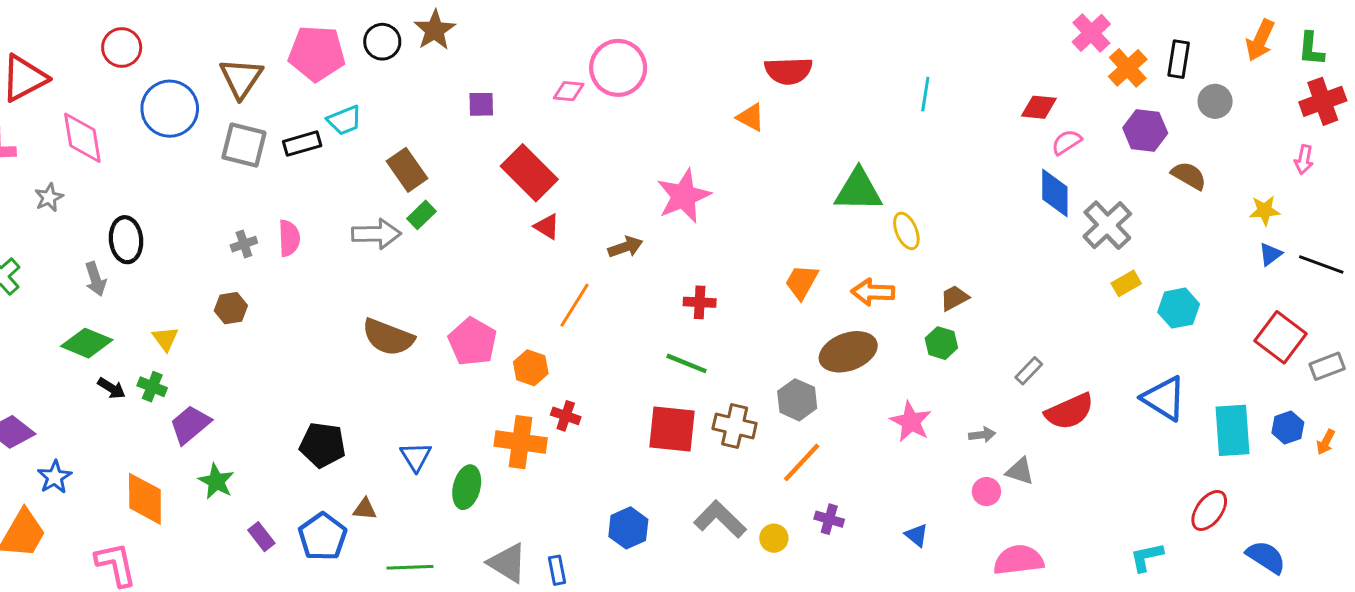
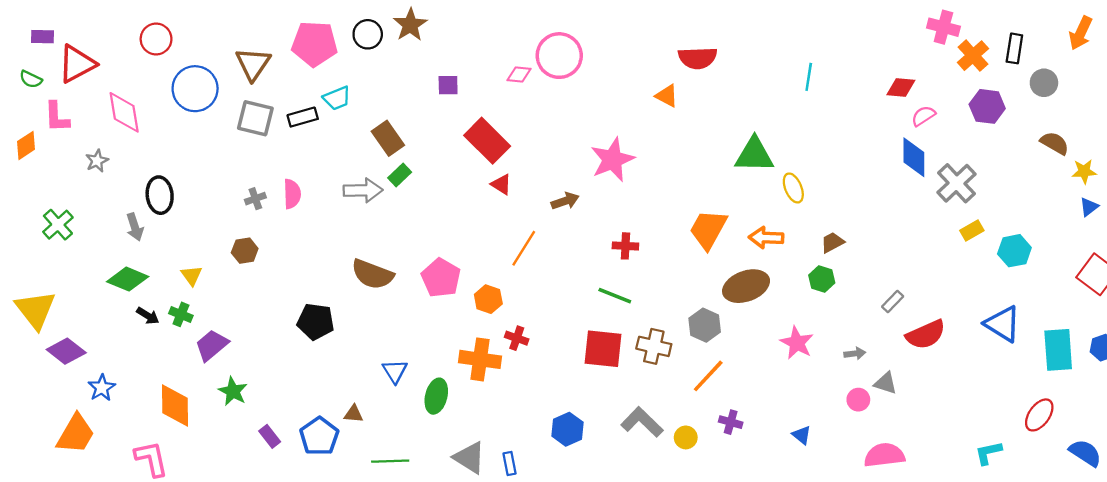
pink cross: (1091, 33) -> (943, 27), turned -32
brown semicircle: (1189, 176) -> (1055, 143), moved
orange trapezoid: (802, 282) -> (708, 229), size x1.4
black pentagon: (323, 445) -> (316, 322), moved

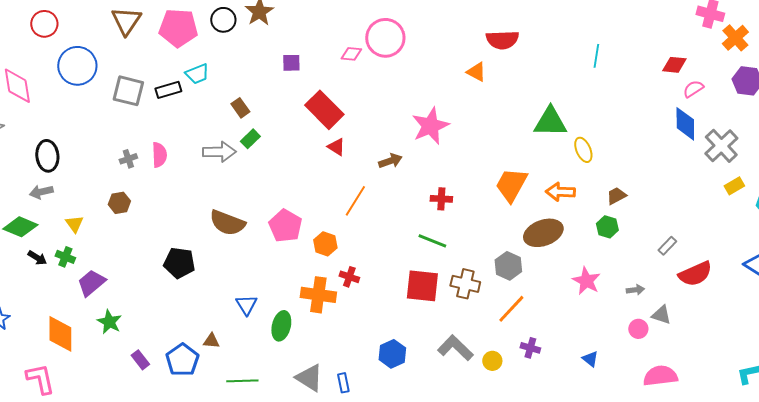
brown triangle: (253, 64) -> (126, 21), moved
brown rectangle: (388, 138) -> (240, 108), size x0.7
gray arrow: (135, 227) -> (41, 192), moved, turned 95

